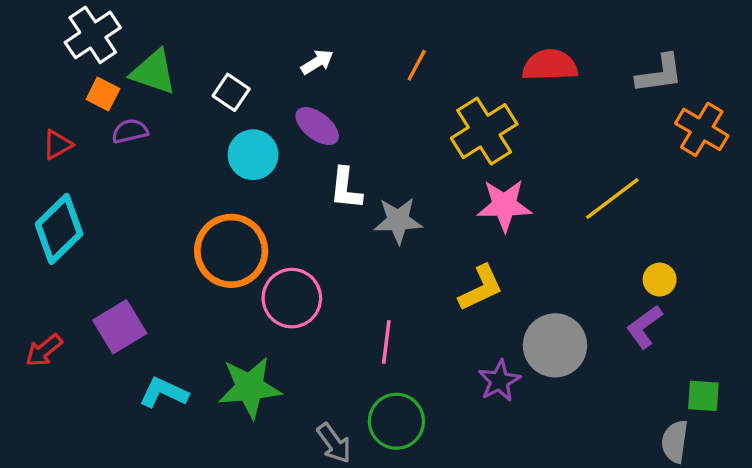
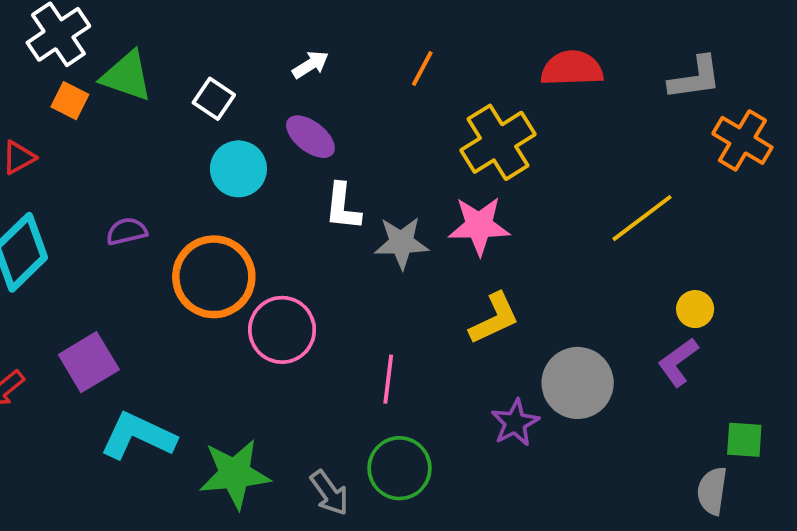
purple semicircle: (130, 131) -> (127, 231), moved
pink star: (504, 205) -> (479, 226), moved
green star: (250, 388) -> (235, 474), moved
cyan L-shape: (164, 393) -> (138, 436), size x1.4

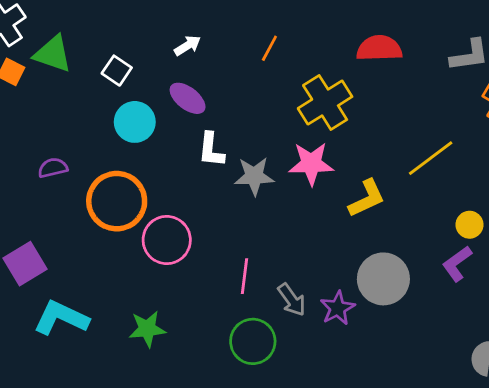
yellow L-shape: (494, 319) -> (367, 198), moved
green star: (235, 474) -> (147, 329), moved, size x0.7
gray arrow: (329, 493) -> (292, 300), moved

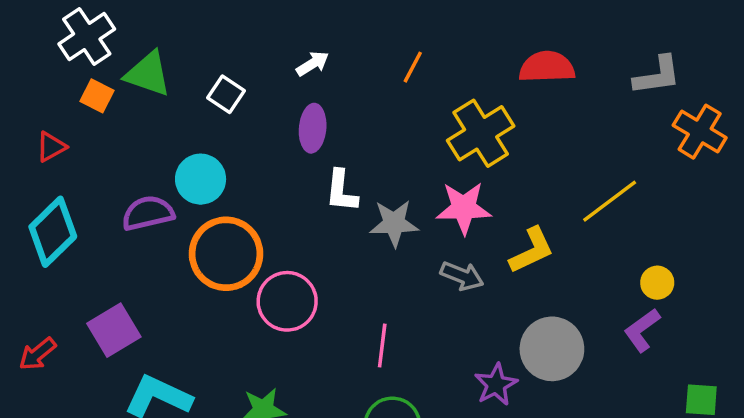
purple ellipse: (188, 98) -> (313, 128), turned 57
cyan circle: (135, 122) -> (201, 179), moved
purple semicircle: (53, 168) -> (148, 213), size x1.4
gray arrow: (292, 300) -> (462, 276), moved, turned -32

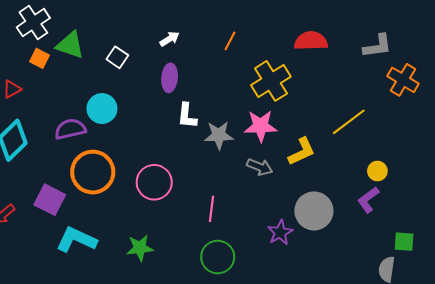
orange circle: (226, 254) -> (93, 172), moved
purple square: (114, 330) -> (50, 200), turned -32

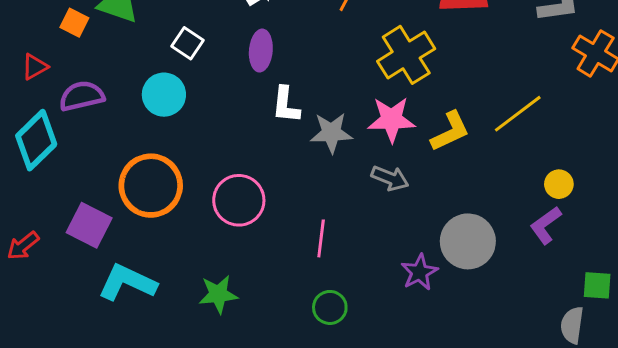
white square: (117, 57) -> (187, 43), moved
purple semicircle: (70, 129) -> (82, 96), moved
yellow L-shape: (302, 152) -> (450, 131), moved
green circle: (218, 257) -> (330, 307), size x0.7

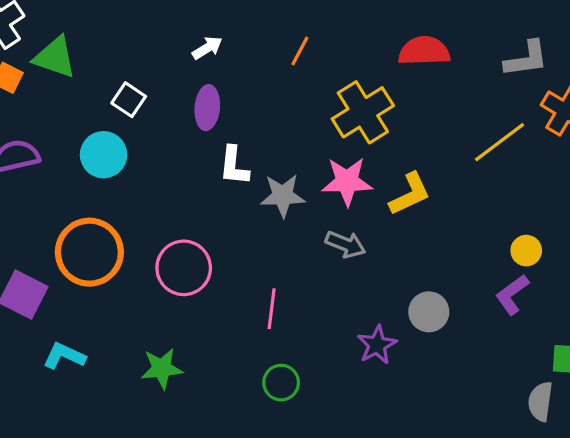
yellow line: (518, 114) -> (500, 142), moved
gray circle: (468, 241) -> (429, 312), size x0.7
cyan L-shape: (127, 282) -> (64, 356), size x0.7

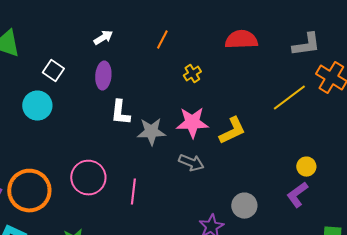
yellow cross: (363, 112) -> (192, 74), moved, size x0.5
orange circle: (89, 252) -> (29, 191), moved
pink line: (272, 309) -> (133, 192), moved

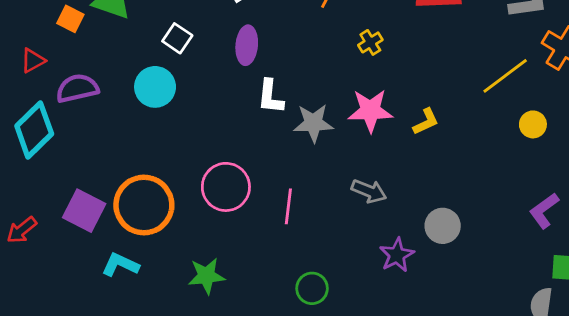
yellow L-shape: (232, 131) -> (426, 122), size x0.7
gray arrow: (191, 163) -> (369, 191), moved
yellow circle: (306, 167) -> (533, 124), moved
purple L-shape: (297, 195) -> (544, 211), moved

